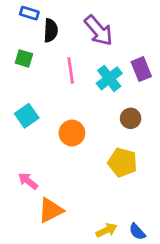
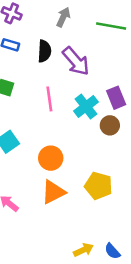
black semicircle: (51, 30) -> (44, 51), moved
brown circle: (131, 118) -> (110, 125), moved
orange triangle: (51, 210) -> (53, 192), moved

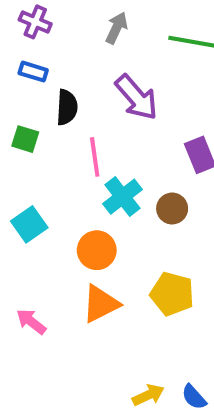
black semicircle: (44, 51) -> (67, 107), moved
cyan cross: (86, 106) -> (122, 197), moved
brown circle: (110, 125) -> (172, 209), moved

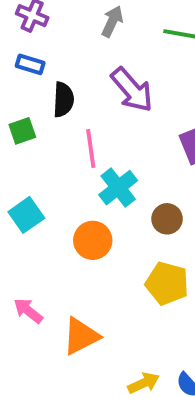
green square: (25, 139) -> (22, 131), turned -36
brown circle: (172, 209) -> (167, 219), moved
orange triangle: (101, 304) -> (81, 336), moved

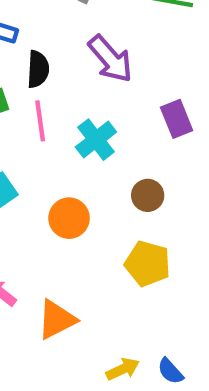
pink line: (91, 148) -> (40, 121), moved
cyan cross: (118, 188) -> (96, 140), moved

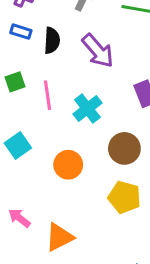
black semicircle: (38, 69) -> (52, 40), moved
brown circle: (148, 195) -> (124, 148), size x1.4

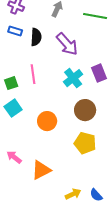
green square: (15, 82) -> (11, 83), moved
cyan cross: (87, 109) -> (73, 78), moved

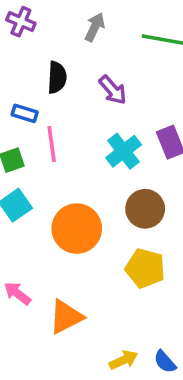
blue rectangle: (15, 31) -> (25, 113), moved
purple arrow: (67, 44) -> (113, 90), size x0.7
orange circle: (47, 121) -> (77, 229), size x1.4

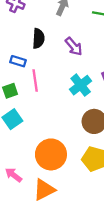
orange circle: (77, 229) -> (51, 154), moved

